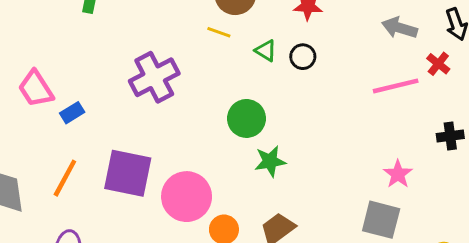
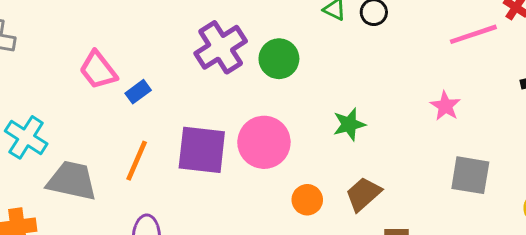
green circle: (247, 118) -> (279, 59), moved
pink star: (398, 174) -> (445, 106), moved
pink circle: (187, 197) -> (264, 142), moved

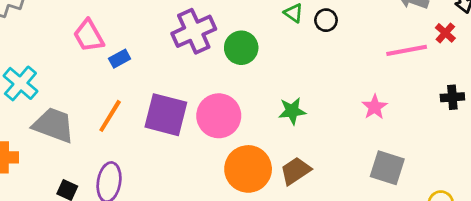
orange circle: (307, 200) -> (248, 169), size x1.8

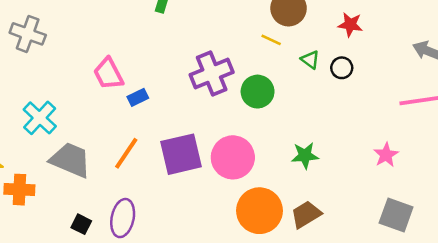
purple square: (166, 115) -> (181, 154), turned -30

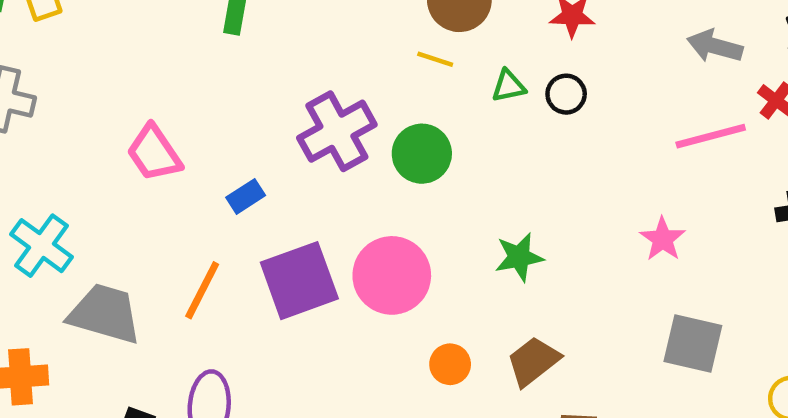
green triangle: (310, 60) -> (509, 86), turned -42
blue rectangle: (138, 97) -> (246, 196), moved
orange circle: (259, 211) -> (450, 364), size x0.5

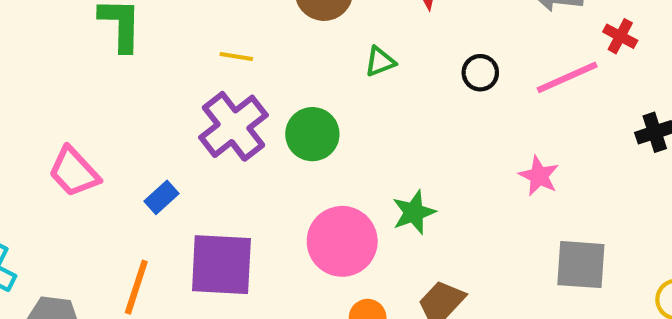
yellow line: (435, 59) -> (236, 57), moved
black circle: (566, 94) -> (480, 73), moved
pink circle: (392, 275) -> (342, 241), moved
purple square: (299, 281) -> (221, 265), turned 32

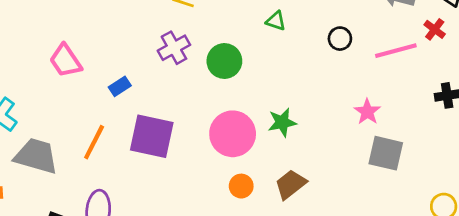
green triangle: (380, 62) -> (276, 21), turned 30
purple cross: (234, 126) -> (174, 48), size x0.7
gray square: (581, 265) -> (386, 153), moved

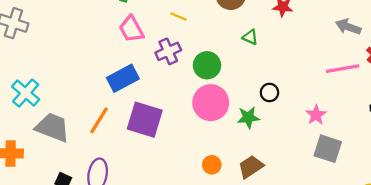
black circle: (340, 39) -> (269, 92), moved
pink trapezoid: (65, 61) -> (131, 29), moved
blue rectangle: (120, 86) -> (123, 78), size x1.8
pink circle: (233, 134) -> (211, 103), moved

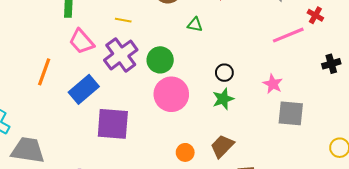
purple cross: (168, 51) -> (121, 55), size x1.4
green star: (248, 117) -> (223, 99), moved
orange line: (99, 120) -> (44, 72), moved

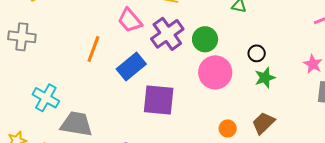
black circle: (224, 73) -> (257, 53), moved

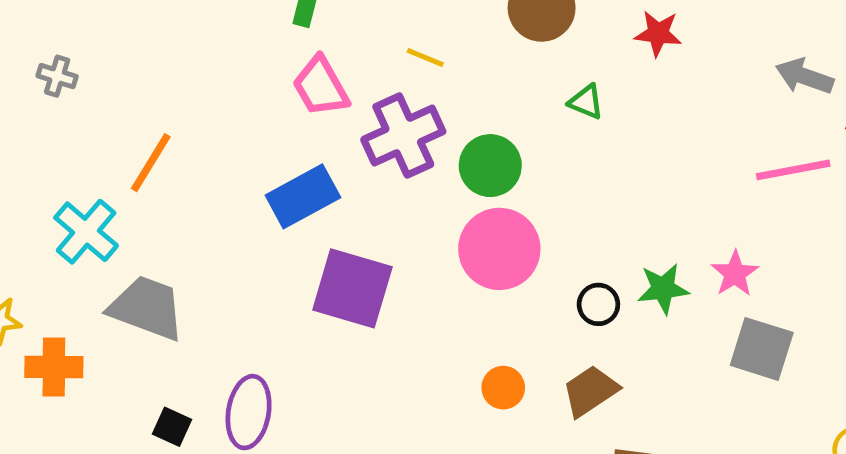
gray cross: (22, 37) -> (57, 76), size x0.6
orange line: (93, 49) -> (151, 163), moved
black circle: (257, 53) -> (598, 304), moved
green star: (265, 78) -> (663, 289), moved

